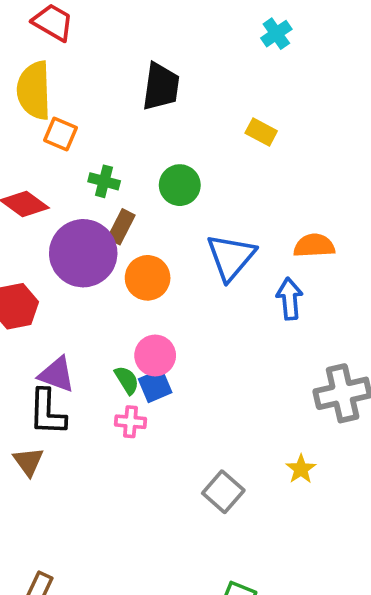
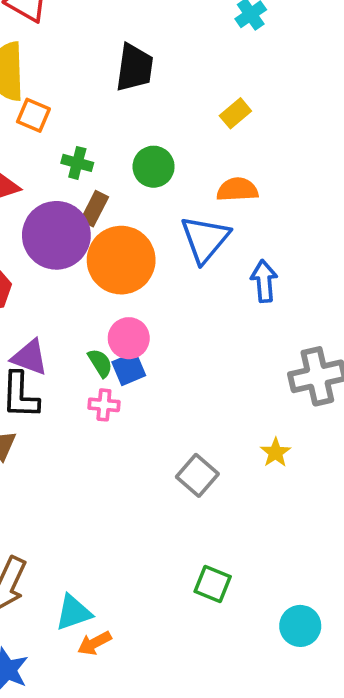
yellow rectangle: (261, 132) -> (235, 113), turned -68
orange semicircle: (314, 246) -> (237, 190), moved
orange circle: (148, 278) -> (121, 260), size x1.5

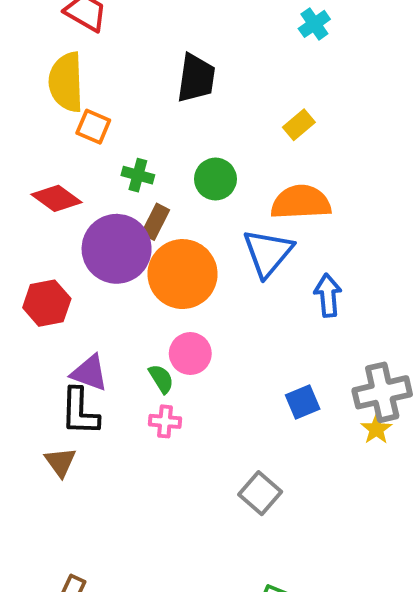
orange semicircle: (237, 190) -> (301, 202), size x1.4
blue square: (129, 369) -> (303, 402), moved
yellow star: (275, 453) -> (376, 429), moved

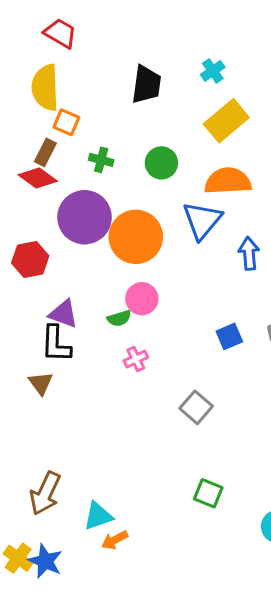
cyan cross: (314, 24) -> (213, 71), moved
yellow rectangle: (299, 125) -> (226, 121), size x1.8
brown rectangle: (155, 222) -> (45, 152), moved
green semicircle: (161, 379) -> (119, 318), turned 105
pink cross: (165, 421) -> (136, 359), moved, turned -30

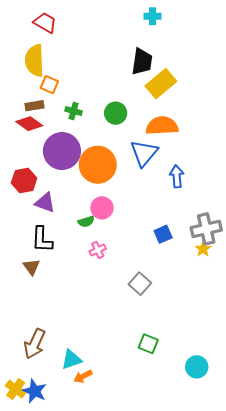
cyan cross: (213, 71) -> (152, 16), moved, turned 35
black trapezoid: (146, 84) -> (142, 62), moved
brown rectangle: (45, 152) -> (35, 106), turned 54
purple triangle: (63, 314) -> (45, 203), moved

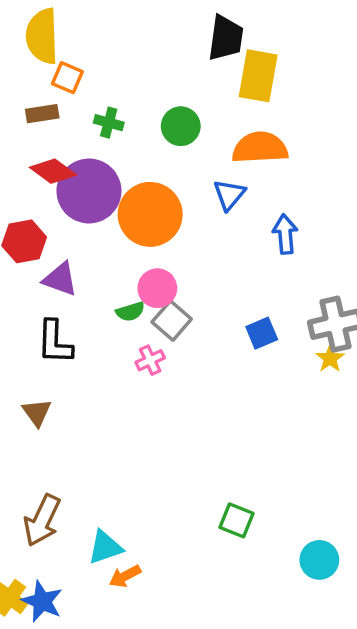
yellow rectangle: (161, 84) -> (258, 76), turned -40
red diamond: (29, 124) -> (53, 171), moved
blue triangle: (144, 153) -> (229, 195), size x0.7
brown triangle: (31, 267) -> (37, 412), moved
gray square: (140, 284) -> (172, 321), moved

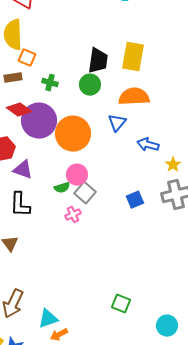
black trapezoid: (226, 38) -> (98, 61), moved
blue arrow: (285, 234) -> (148, 145), turned -70
yellow star: (330, 358) -> (173, 165), moved

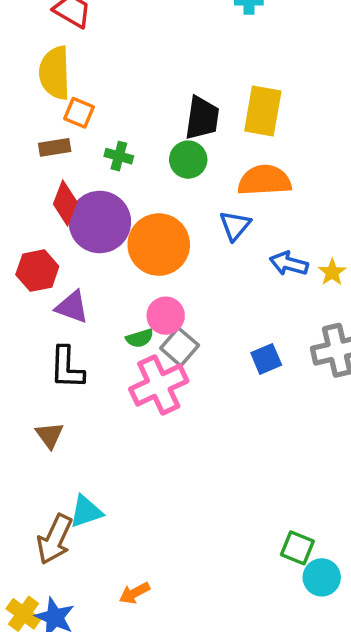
red diamond: (19, 110) -> (65, 203), turned 75
yellow star: (173, 165) -> (332, 272), moved
pink cross: (73, 215) -> (159, 385), size x2.0
green square: (121, 304) -> (297, 548), moved
cyan triangle: (48, 319) -> (86, 512), moved

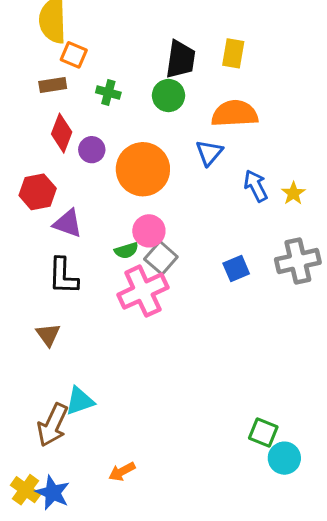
yellow rectangle: (263, 111) -> (233, 53), size x0.7
purple circle: (100, 222) -> (92, 150), size x0.5
blue arrow: (289, 264) -> (256, 186), turned 48

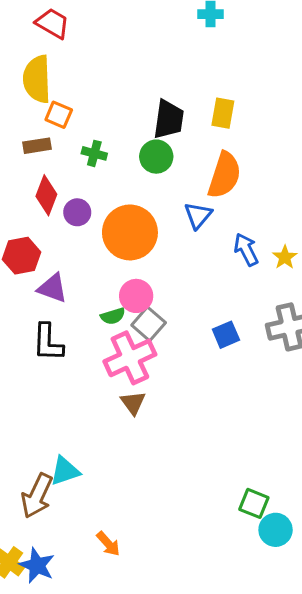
orange semicircle: (235, 114) -> (224, 175), turned 111
brown triangle: (48, 335) -> (133, 403), moved
orange arrow: (122, 472) -> (108, 544), turned -104

